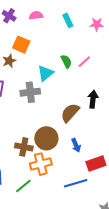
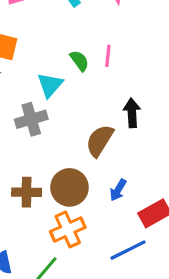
pink line: (84, 62) -> (108, 56), turned -32
blue arrow: (76, 145) -> (118, 190), turned 64
brown cross: (24, 147) -> (27, 192), moved

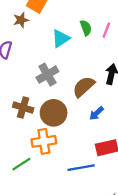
gray cross: (31, 119) -> (47, 75), moved, turned -30
blue arrow: (118, 190) -> (96, 113), moved

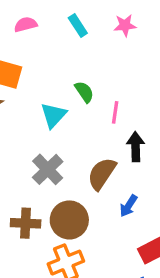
pink line: (106, 30) -> (115, 112), moved

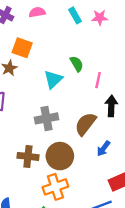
pink star: (125, 25) -> (100, 18), moved
gray cross: (48, 169) -> (46, 118), turned 30

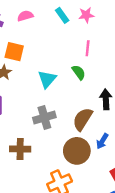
green semicircle: (77, 64) -> (79, 72), moved
pink line: (98, 80) -> (88, 48), moved
brown cross: (28, 156) -> (20, 149), moved
brown circle: (60, 156) -> (77, 151), moved

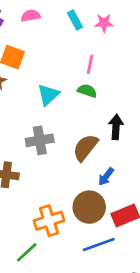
pink line: (88, 48) -> (90, 64), moved
green semicircle: (79, 72) -> (87, 91), turned -42
brown circle: (77, 151) -> (89, 207), moved

